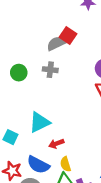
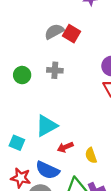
gray semicircle: (56, 43) -> (54, 32), moved
yellow semicircle: (65, 164) -> (91, 155), moved

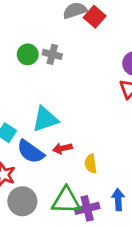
gray cross: (55, 70) -> (52, 54), moved
blue semicircle: (48, 170) -> (31, 152), moved

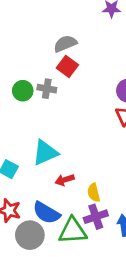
red square: (95, 17) -> (67, 66), moved
blue semicircle: (31, 152) -> (46, 213), moved
purple cross: (87, 208) -> (96, 217), moved

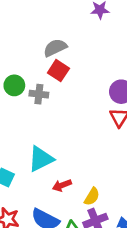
green circle: (23, 91) -> (14, 85), moved
yellow semicircle: (94, 193) -> (92, 197), turned -132

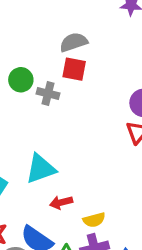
red square: (58, 71) -> (74, 69), turned -30
yellow semicircle: (92, 197) -> (94, 220), turned 36

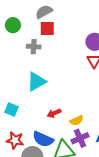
green circle: (21, 80) -> (13, 25), moved
cyan triangle: (41, 169) -> (36, 81), moved

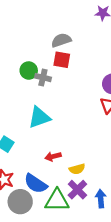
green circle: (13, 25) -> (29, 71), moved
purple cross: (80, 138) -> (77, 190), turned -30

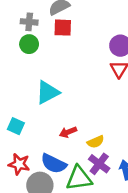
gray cross: (43, 78) -> (29, 22), moved

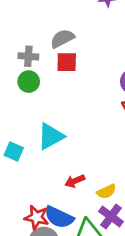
cyan square: (16, 126) -> (14, 151), moved
red star: (19, 164) -> (37, 217), moved

